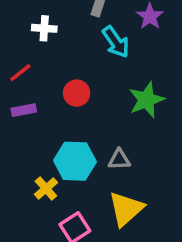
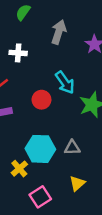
cyan arrow: (116, 42) -> (65, 82), moved
yellow triangle: (126, 209) -> (77, 183), size x0.6

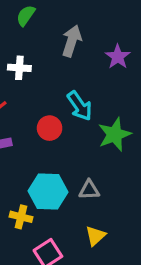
yellow cross: (19, 169) -> (21, 217), turned -35

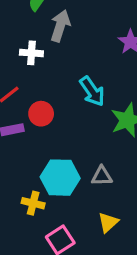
gray arrow: (72, 41) -> (60, 26), moved
red circle: (50, 128) -> (41, 114), moved

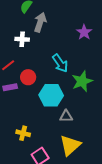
cyan hexagon: (60, 178) -> (51, 95), moved
yellow triangle: (108, 222) -> (70, 145), size x1.6

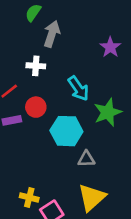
white cross: (22, 39) -> (36, 66), moved
yellow cross: (23, 133) -> (29, 198), moved

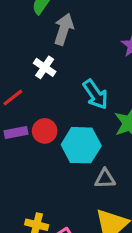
white cross: (36, 66) -> (45, 67), turned 30
red circle: (36, 107) -> (45, 131), moved

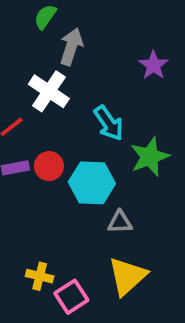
white cross: (45, 67) -> (49, 91), size x1.5

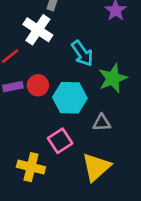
gray triangle: (120, 222) -> (102, 123), moved
yellow cross: (40, 276) -> (31, 167), size x1.4
pink square: (71, 297) -> (60, 141), moved

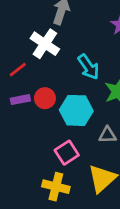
yellow cross: (31, 167) -> (56, 187), moved

